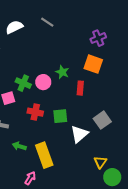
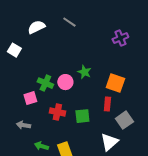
orange square: (93, 64) -> (115, 83), moved
red rectangle: (80, 88) -> (107, 104), moved
white triangle: (79, 134) -> (109, 142), moved

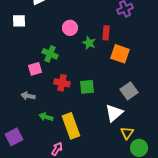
white square: (14, 50) -> (19, 21), turned -32
pink circle: (65, 82) -> (70, 28), moved
red rectangle: (107, 104) -> (106, 33), moved

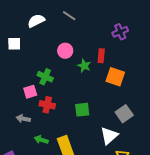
red cross: (62, 83) -> (47, 105), moved

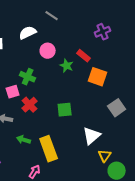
white semicircle: (36, 21) -> (28, 33), moved
red rectangle: (101, 56) -> (84, 56), turned -56
red cross: (47, 105) -> (30, 105), turned 35
gray square: (124, 114) -> (117, 108), moved

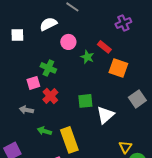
white triangle: (92, 136) -> (105, 115), moved

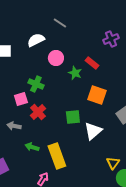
orange square: (118, 68) -> (97, 95), moved

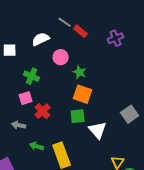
red rectangle: (92, 63) -> (81, 31), moved
green cross: (36, 84) -> (32, 76), moved
orange square: (97, 95) -> (83, 94), moved
white triangle: (93, 131) -> (98, 130), turned -30

